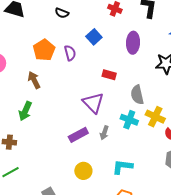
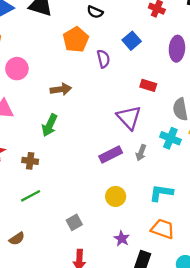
orange pentagon: (44, 50) -> (76, 40), moved
brown arrow: (34, 80) -> (61, 89), turned 108

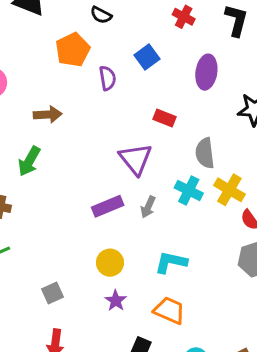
purple star: (122, 239) -> (116, 301), moved

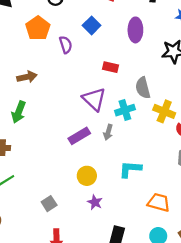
cyan cross: (189, 191) -> (125, 110), moved, turned -36
orange trapezoid: (169, 310) -> (159, 202), moved

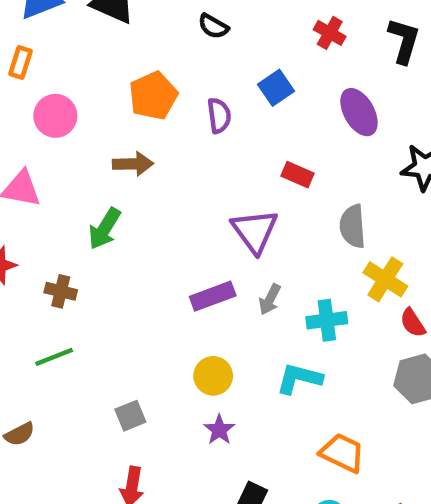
orange pentagon: (38, 28) -> (153, 96), moved
purple ellipse: (135, 30) -> (359, 112), turned -40
cyan cross: (125, 110) -> (327, 320), moved

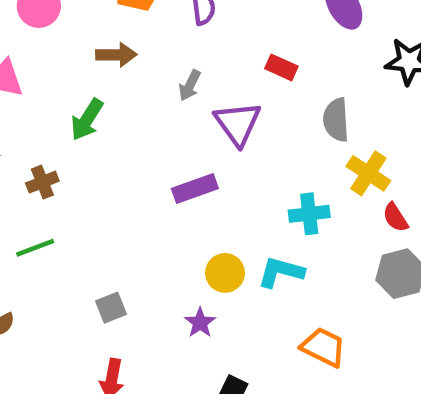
brown cross: (61, 291) -> (42, 182), turned -36
gray arrow: (270, 299) -> (190, 85), moved
yellow circle: (213, 376) -> (225, 273), moved

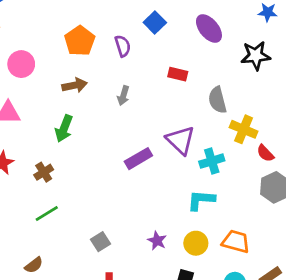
purple triangle: (238, 123) -> (180, 140), moved
yellow circle: (225, 273) -> (196, 243), moved

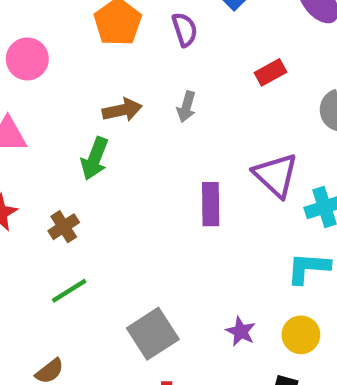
red rectangle: (178, 74) -> (270, 72), turned -42
brown arrow: (75, 85) -> (122, 110), moved
purple rectangle: (138, 159) -> (211, 204), turned -60
gray square: (100, 242) -> (153, 334), size x1.6

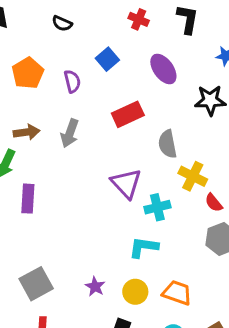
red rectangle: (270, 72) -> (128, 114), size x1.5
gray arrow: (186, 107) -> (70, 133), size x1.4
purple rectangle: (211, 204) -> (28, 199), moved

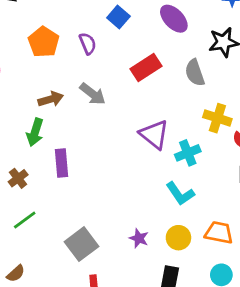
gray arrow: (70, 133) -> (93, 94), turned -64
gray semicircle: (167, 144) -> (195, 73), moved
cyan L-shape: (144, 247) -> (180, 194), turned -124

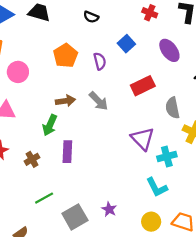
gray semicircle: (195, 73) -> (173, 108), moved
green line: (25, 220) -> (44, 198), moved
purple star: (139, 238) -> (109, 209), moved

